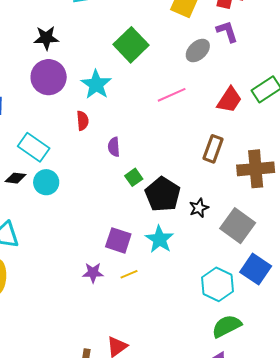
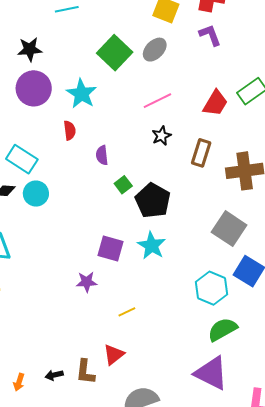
gray ellipse: (198, 50) -> (155, 50), moved
black star: (199, 208) -> (161, 136), moved
yellow line: (129, 274) -> (127, 312), moved

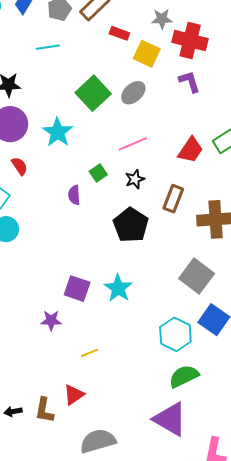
red semicircle: (70, 130) -> (19, 166), moved, turned -30
green square: (123, 185) -> (98, 173), moved
black pentagon: (153, 201) -> (131, 225), moved

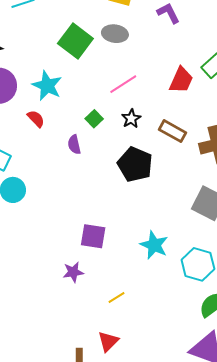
gray ellipse: (133, 93) -> (115, 34), turned 60
red semicircle: (19, 166) -> (36, 119), moved
brown rectangle: (173, 199) -> (172, 131), turned -72
cyan star: (118, 288) -> (154, 245), moved

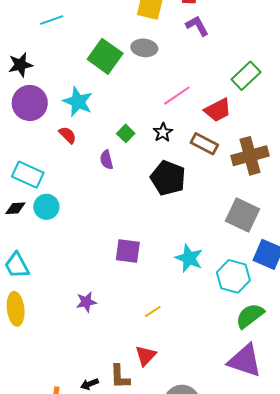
red trapezoid: (181, 80) -> (218, 110), moved, turned 40
pink line: (123, 84) -> (177, 96), moved
purple star: (73, 272) -> (86, 302), moved

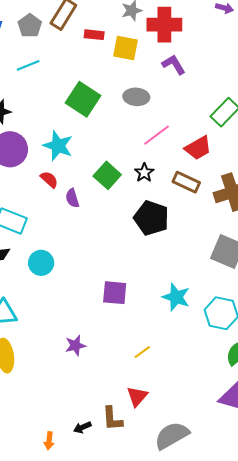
gray ellipse: (144, 48) -> (136, 97), moved
green square: (126, 133) -> (107, 175), size x1.5
purple semicircle: (107, 160) -> (72, 198), moved
cyan circle: (46, 207) -> (41, 263), moved

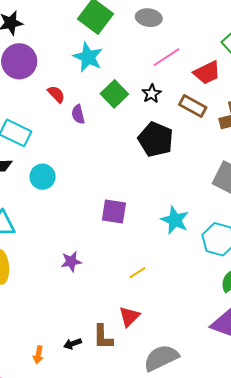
cyan star: (58, 146) -> (88, 57), moved

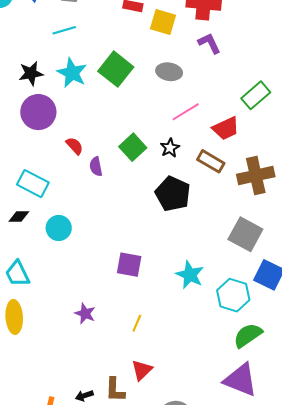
cyan star: (88, 57) -> (72, 73), moved
purple star: (71, 261) -> (85, 313), turned 30
yellow line: (137, 273) -> (137, 323), moved, turned -36

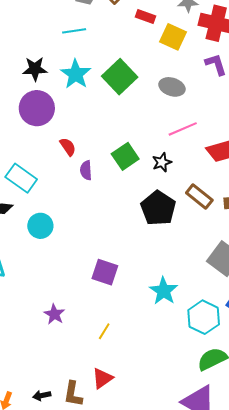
brown rectangle: (211, 161) -> (199, 196), moved

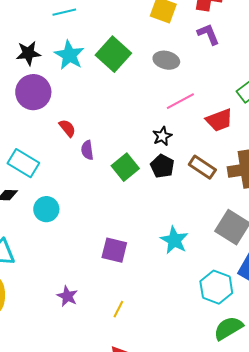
green square: (125, 156) -> (125, 167), moved
black pentagon: (158, 208) -> (162, 166), moved, size x0.7
cyan star: (164, 291) -> (174, 240), moved

